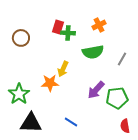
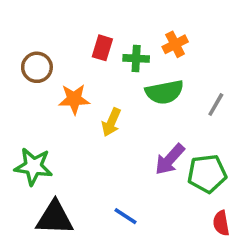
green cross: (68, 33) -> (136, 58), moved
orange star: (50, 83) -> (74, 99), moved
green star: (19, 94) -> (33, 166), turned -30

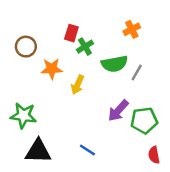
orange cross: (175, 44) -> (132, 29), moved
green cross: (136, 58) -> (85, 47), moved, turned -35
gray line: (216, 104) -> (137, 72), moved

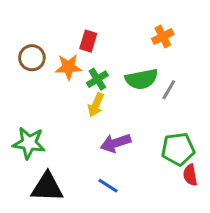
green cross: (85, 47) -> (97, 79), moved
orange star: (52, 69) -> (68, 67), moved
purple arrow: (118, 111) -> (116, 143), moved, turned 30
red semicircle: (154, 155) -> (190, 175), moved

